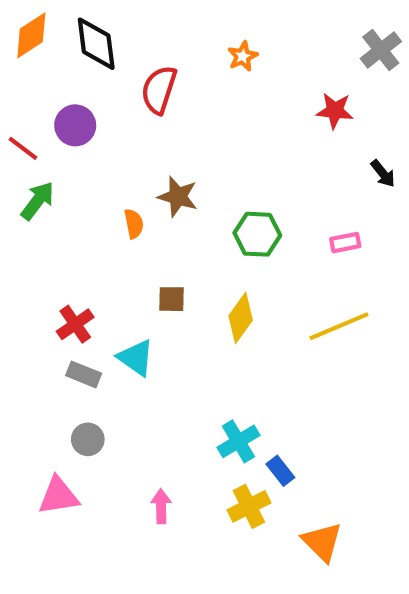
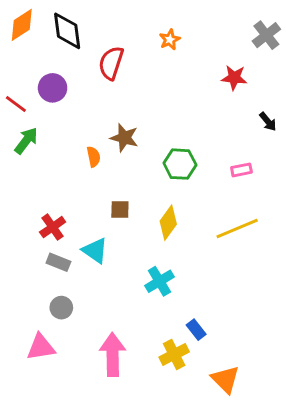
cyan cross: (238, 441) -> (159, 281), moved
pink arrow: (161, 506) -> (113, 354), size x1.8

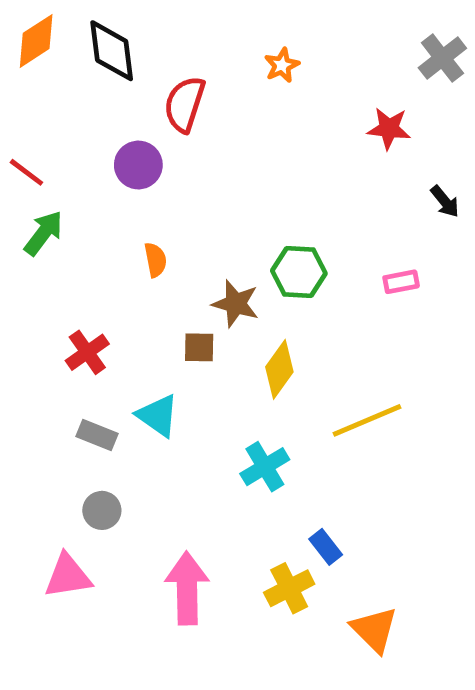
purple circle: (53, 88) -> (138, 165), moved
brown star: (124, 138) -> (236, 304), moved
red cross: (53, 227) -> (87, 352), moved
yellow line: (237, 229) -> (367, 420), moved

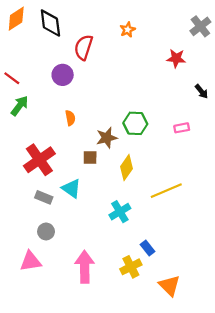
brown star: (236, 304) -> (107, 138), turned -30
red cross: (87, 352) -> (39, 160), size x1.6

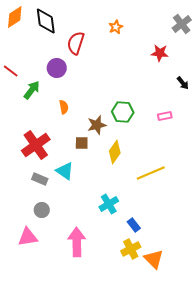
green arrow: (20, 106) -> (32, 90), moved
cyan cross: (120, 212) -> (109, 204), moved
yellow cross: (131, 267) -> (131, 249), moved

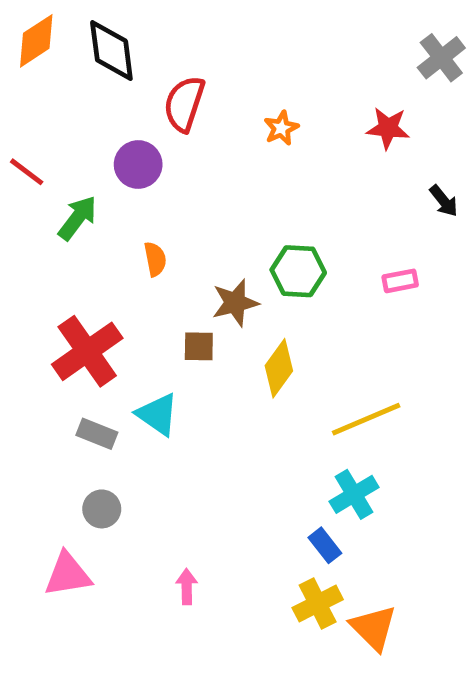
orange star: (116, 27) -> (281, 128), moved
cyan cross: (109, 204) -> (354, 494), moved
pink arrow: (77, 242) -> (187, 587), size x0.5

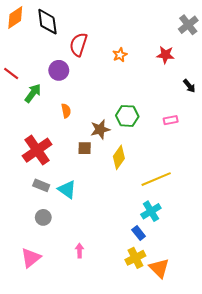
cyan triangle: (158, 414) -> (67, 189), moved
pink triangle: (68, 574) -> (31, 258), moved, turned -30

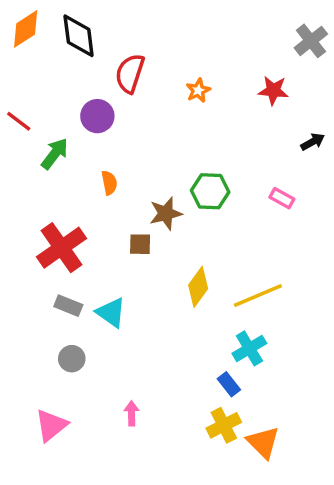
black arrow: (189, 86) -> (313, 142), turned -80
pink rectangle: (171, 120) -> (282, 198), turned 40
yellow diamond: (119, 157) -> (198, 287), moved

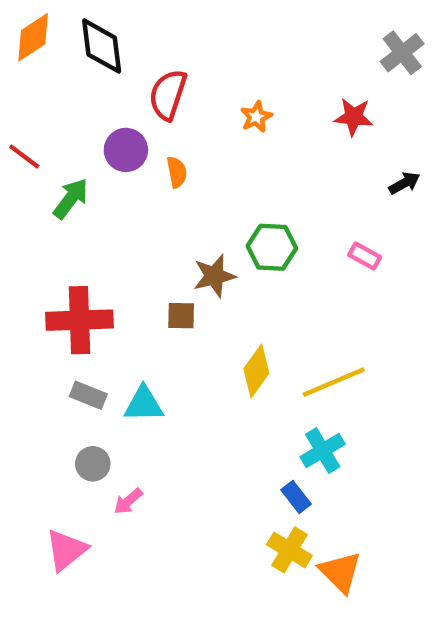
orange semicircle: (109, 183) -> (177, 172), moved
red cross: (61, 248) -> (80, 320), turned 33
cyan triangle: (111, 313) -> (144, 404), turned -36
pink arrow: (132, 413) -> (128, 501), moved, turned -130
yellow cross: (224, 425) -> (289, 550), turned -32

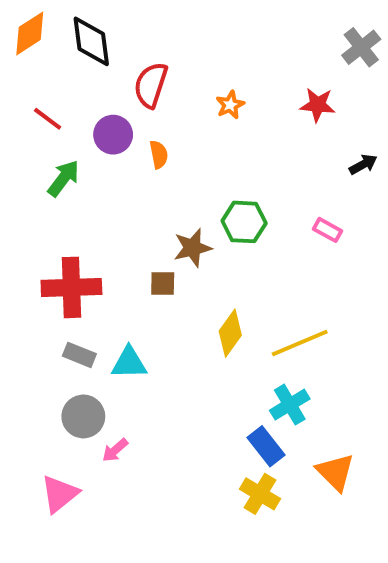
red line: (24, 157) -> (48, 119), moved
gray circle: (93, 464) -> (83, 416), size x1.4
blue rectangle: (296, 497) -> (266, 446), size x1.4
orange triangle: (340, 572) -> (335, 472), moved

